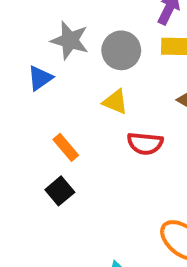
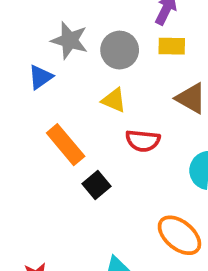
orange rectangle: (66, 147) -> (66, 145), size x1.5
black square: (60, 191) -> (96, 185), moved

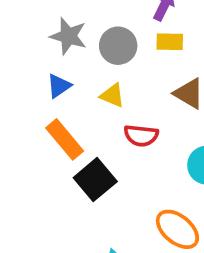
blue triangle: (41, 77) -> (59, 86), moved
black square: (96, 185) -> (95, 180), size x1.5

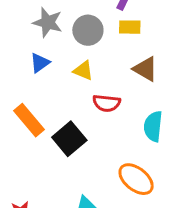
orange rectangle: (65, 139) -> (29, 120), moved

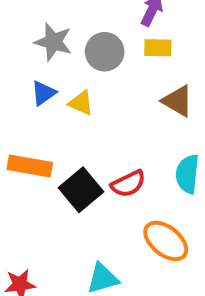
yellow triangle: (83, 71) -> (81, 103), moved
red semicircle: (107, 103) -> (128, 184), moved, turned -32
orange rectangle: (29, 120) -> (30, 166), turned -40

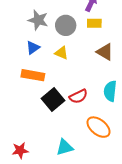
yellow triangle: (81, 103) -> (61, 53), moved
orange rectangle: (30, 166) -> (33, 75), moved

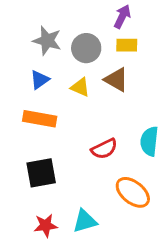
brown triangle: (105, 52) -> (116, 80), moved
black square: (53, 100) -> (41, 173), moved, turned 30
red star: (20, 150) -> (46, 225), moved

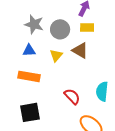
blue triangle: (40, 80) -> (29, 50), turned 32
yellow triangle: (80, 87) -> (56, 55), turned 48
red semicircle: (104, 149) -> (72, 96), turned -108

